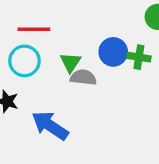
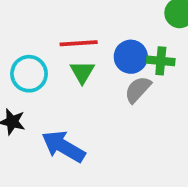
red line: (34, 29) -> (79, 43), moved
gray semicircle: (83, 77) -> (138, 89), moved, turned -50

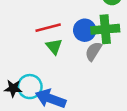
green cross: (161, 61) -> (105, 29), size x1.5
cyan circle: (29, 74) -> (30, 87), moved

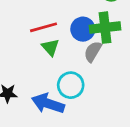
cyan circle: (30, 87) -> (71, 85), moved

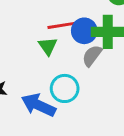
red line: (44, 27) -> (62, 25), moved

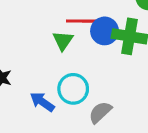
gray semicircle: (92, 56) -> (100, 112), moved
blue arrow: (38, 105) -> (42, 102), size x0.7

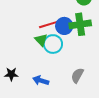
cyan circle: (73, 89) -> (53, 44), moved

